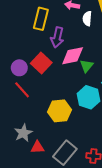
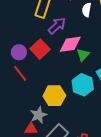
purple arrow: (57, 37) -> (57, 26), turned -150
gray star: (23, 133) -> (39, 115), moved

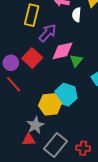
cyan hexagon: (83, 85) -> (66, 95), moved

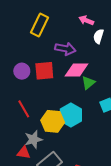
yellow rectangle: (32, 15) -> (40, 25), moved
purple arrow: (48, 33) -> (65, 49), turned 48
red square: (32, 58) -> (44, 71), turned 30
red line: (14, 84) -> (24, 109), moved

